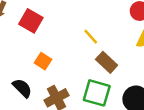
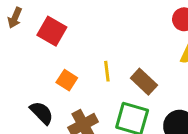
yellow line: (91, 37) -> (107, 71), moved, turned 35

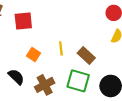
red square: (52, 31) -> (23, 21), turned -36

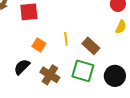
black semicircle: (16, 77) -> (22, 67), turned -90
brown cross: (45, 85) -> (50, 75), turned -30

